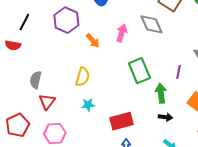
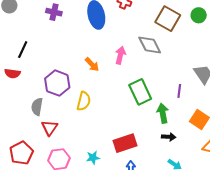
purple hexagon: (66, 20) -> (57, 83), moved
cyan star: (88, 105) -> (93, 158), moved

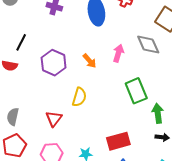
purple hexagon: (57, 83) -> (54, 63), moved
gray semicircle: (37, 107) -> (13, 117), moved
red triangle: (50, 128) -> (54, 119), moved

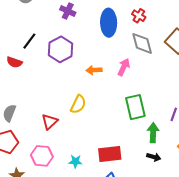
gray diamond: (148, 45) -> (142, 43), moved
orange arrow: (90, 61) -> (94, 70), turned 119
purple hexagon: (54, 63) -> (61, 49), moved

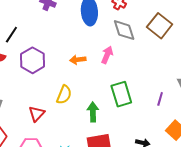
purple hexagon: (61, 49) -> (33, 60), moved
green arrow: (153, 133) -> (93, 112), moved

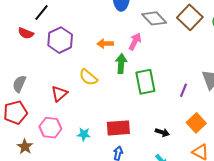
gray diamond: (124, 30) -> (154, 18), turned -30
yellow semicircle: (64, 95) -> (88, 77), turned 102
green arrow: (93, 112) -> (121, 64), moved

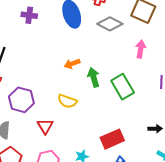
purple hexagon: (60, 40) -> (21, 100), moved
pink arrow: (135, 42) -> (141, 49), moved

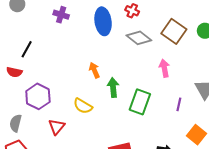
pink arrow: (141, 49) -> (164, 68), turned -30
orange arrow: (72, 64) -> (94, 70), turned 77
green rectangle: (123, 87) -> (140, 102), turned 40

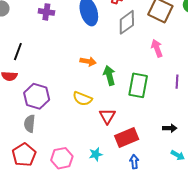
gray diamond: (139, 38) -> (127, 22), turned -65
orange arrow: (94, 70) -> (88, 61), turned 133
gray semicircle: (16, 123) -> (30, 124), moved
red triangle: (57, 127) -> (107, 116), moved

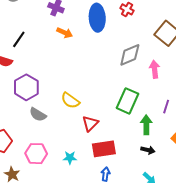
gray diamond: (127, 22) -> (130, 55), moved
orange arrow: (88, 61) -> (65, 33), moved
green arrow: (109, 75) -> (146, 125), moved
gray semicircle: (30, 124) -> (38, 114), moved, turned -78

